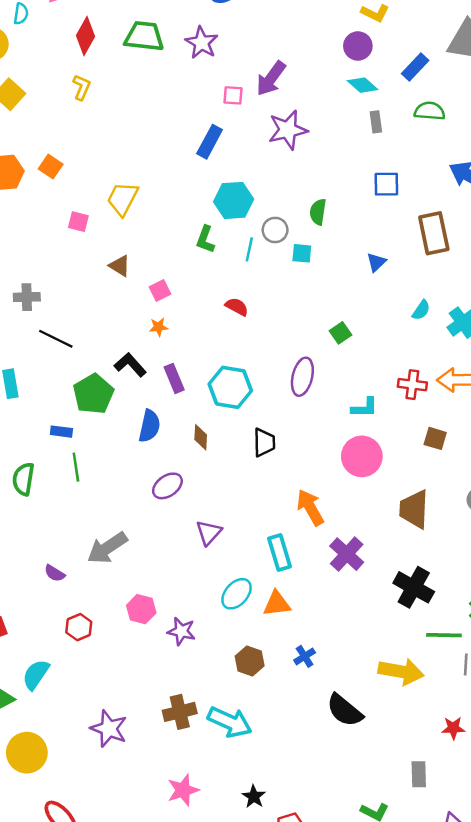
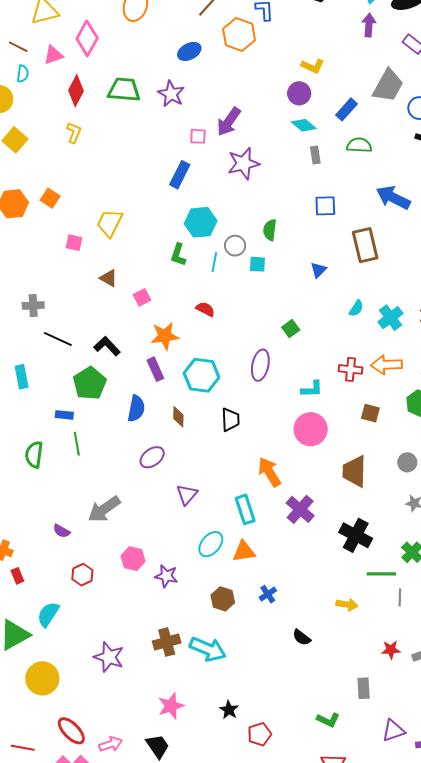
orange star: (159, 327) -> (165, 336), moved, size x1.8
black L-shape: (130, 365) -> (107, 346), moved
yellow arrow: (401, 672) -> (347, 605), size x0.6
black semicircle: (345, 710) -> (302, 637), size x0.6

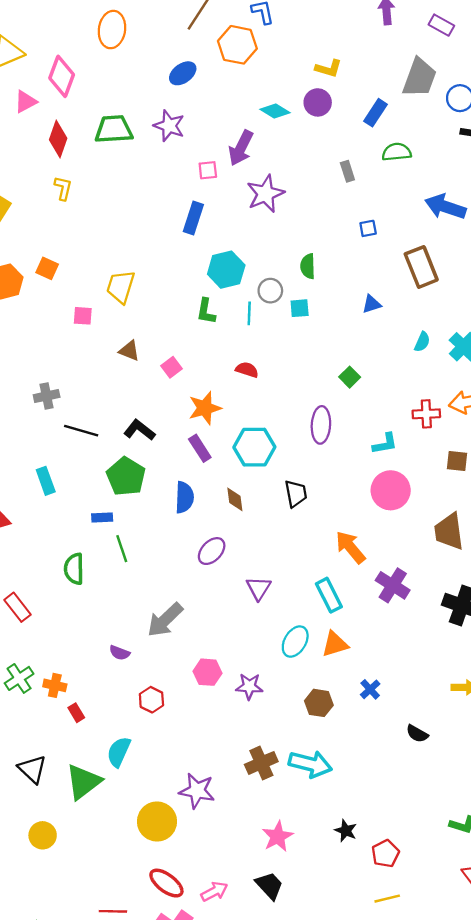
cyan diamond: (304, 125) -> (275, 111), moved
blue square: (325, 206) -> (368, 228), size x0.7
blue triangle: (319, 270) -> (372, 304), turned 36
yellow circle: (42, 678) -> (157, 822), moved

